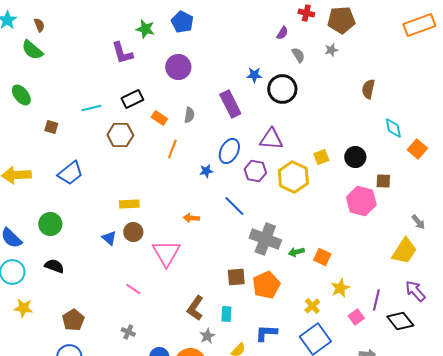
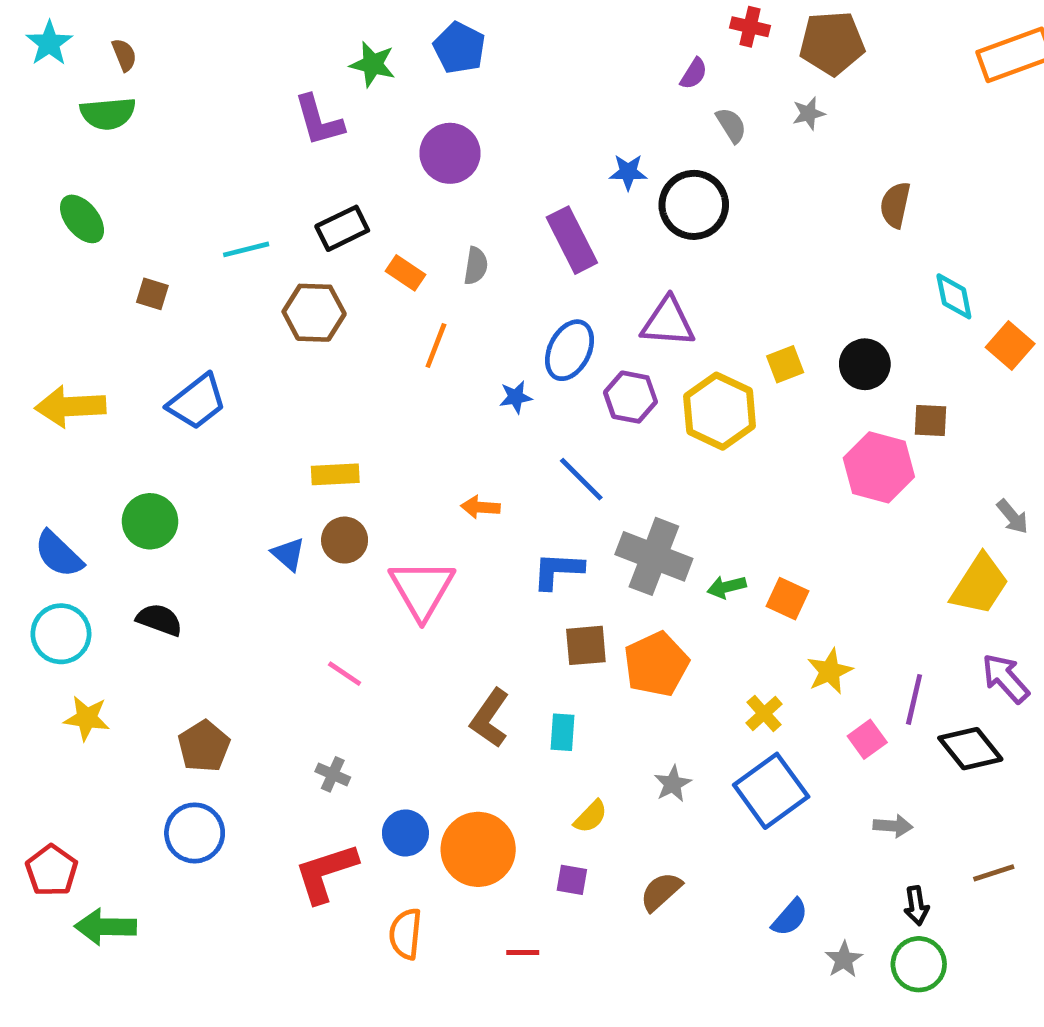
green semicircle: (32, 50) -> (108, 113), turned -45
blue L-shape: (266, 333) -> (558, 570), moved
gray star: (207, 336) -> (673, 784), moved

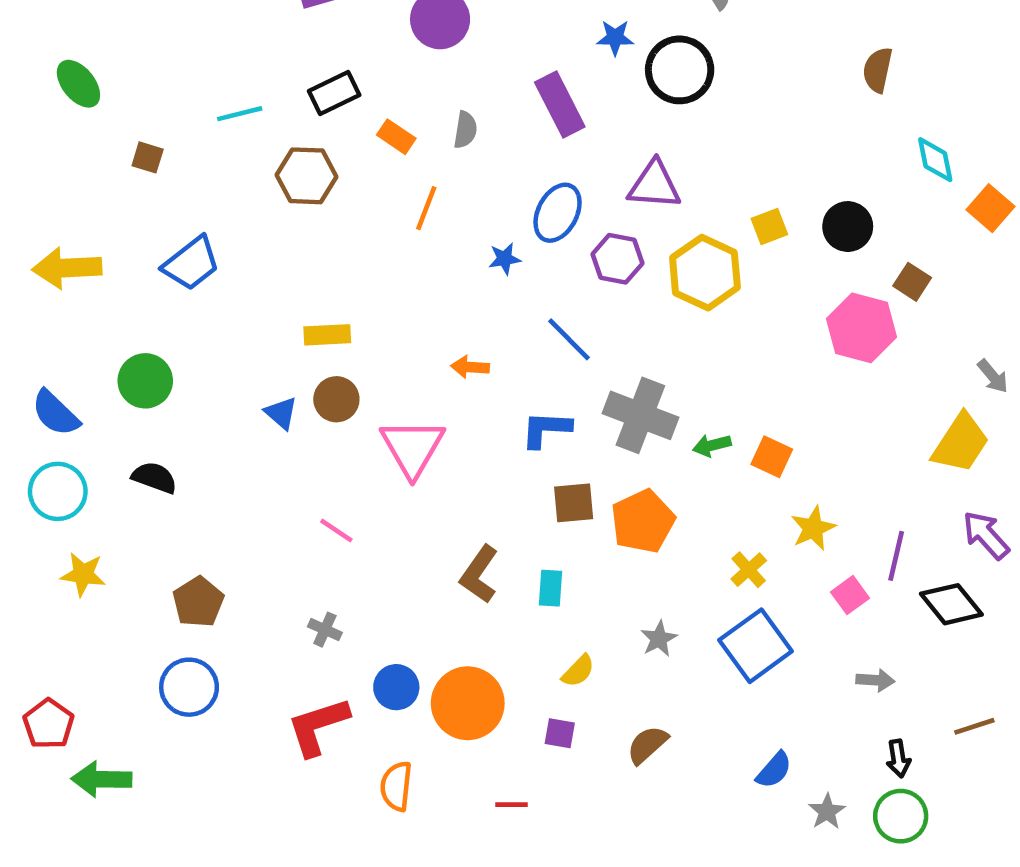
brown square: (930, 421) -> (912, 282), turned 30

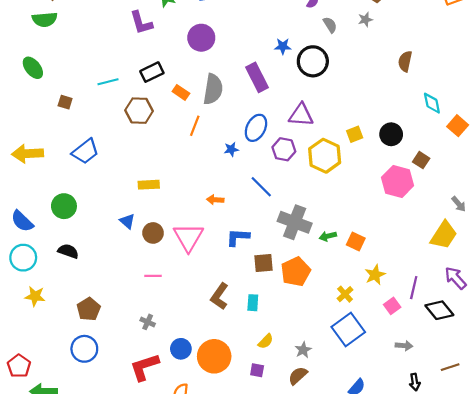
gray semicircle: (465, 130) -> (213, 89), size x1.8
brown circle: (336, 399) -> (153, 233), moved
blue L-shape: (546, 429) -> (238, 237), moved
pink line: (336, 531) -> (153, 276), turned -35
gray star: (659, 639) -> (303, 350), moved

